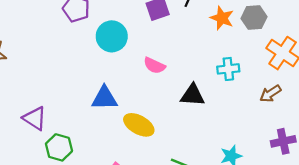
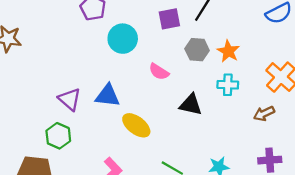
orange star: (222, 18) -> (228, 51), moved
gray hexagon: (254, 18) -> (197, 50), moved
purple triangle: (35, 118) -> (70, 99), moved

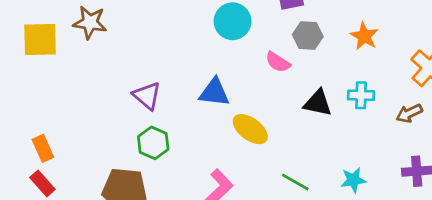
gray hexagon: (197, 50) -> (308, 36), moved
cyan cross: (228, 85) -> (361, 95), moved
purple triangle: (70, 99) -> (147, 96), moved

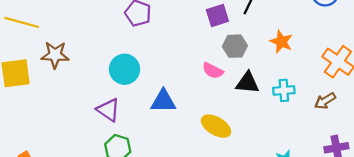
cyan circle: (233, 21) -> (125, 69), moved
black triangle: (318, 103) -> (247, 83), moved
yellow ellipse: (250, 129) -> (216, 126), moved

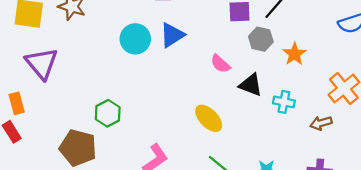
gray hexagon: (235, 46) -> (261, 39), moved
blue triangle: (163, 101) -> (172, 35), moved, turned -48
purple triangle: (108, 110) -> (42, 63), moved, size x1.4

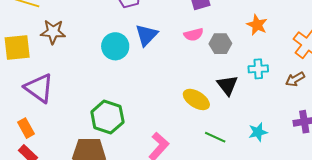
gray hexagon: (261, 39) -> (220, 44), moved
pink semicircle: (220, 64) -> (194, 35), moved, turned -42
black triangle: (251, 85) -> (227, 85), moved, turned 45
green hexagon: (108, 113) -> (107, 117), size x1.4

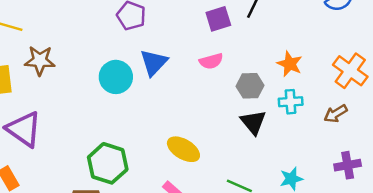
orange star: (257, 25) -> (290, 64), moved
gray hexagon: (220, 44) -> (250, 86), moved
yellow ellipse: (196, 99) -> (183, 149), moved

